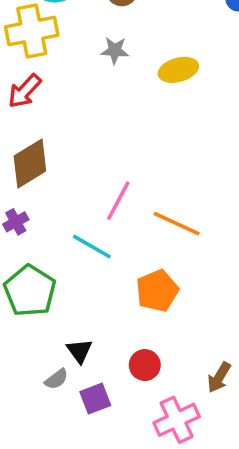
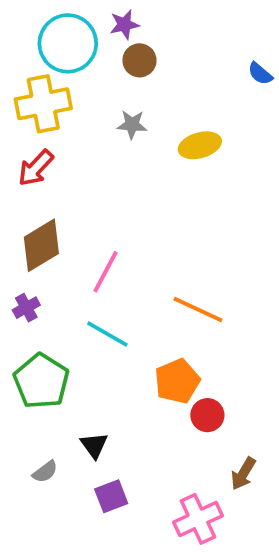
pink line: (118, 201) -> (106, 272), moved
red circle: (145, 365) -> (207, 415), moved
gray semicircle: (56, 379) -> (45, 472), moved

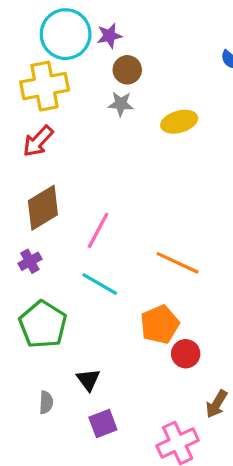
purple star: (124, 25) -> (109, 36), moved
brown circle: (139, 60) -> (127, 70), moved
gray semicircle: (45, 472) -> (46, 402), turned -50

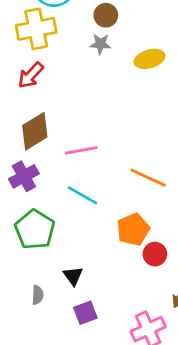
pink line: (98, 230) -> (81, 150), turned 52
purple cross: (30, 261) -> (24, 176), size x1.5

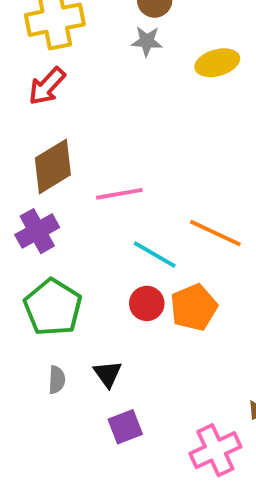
cyan line: (83, 195) -> (155, 255), moved
red circle: (155, 254) -> (147, 303), moved
gray semicircle: (38, 295) -> (57, 380), moved

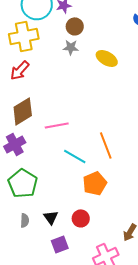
yellow ellipse: (217, 63) -> (107, 58), turned 45
orange line: (215, 233) -> (106, 145), turned 44
red circle: (147, 303) -> (81, 218), moved

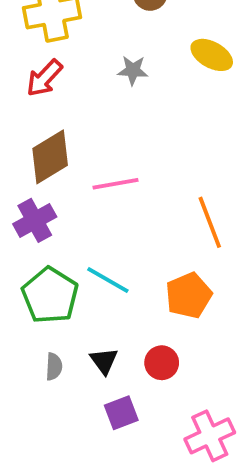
gray star: (71, 47) -> (133, 70), moved
cyan line: (75, 156) -> (108, 280), moved

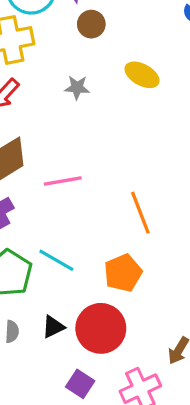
black triangle: (104, 361) -> (53, 327), turned 40
red circle: (162, 363) -> (101, 328), size x1.8
purple square: (121, 413) -> (80, 384), moved, turned -36

